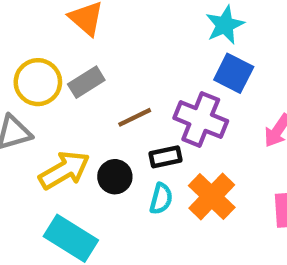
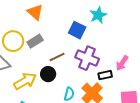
blue square: (234, 73) -> (77, 30), moved
black rectangle: (165, 157) -> (105, 75), moved
black circle: (115, 177) -> (48, 74), moved

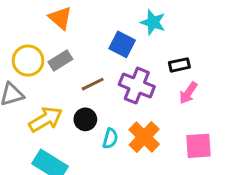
cyan star: (98, 15) -> (153, 22), turned -30
black circle: (48, 74) -> (85, 119), moved
black rectangle: (105, 75) -> (179, 65), moved

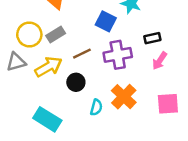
purple cross: (137, 86) -> (118, 55), turned -32
yellow arrow: (46, 119) -> (48, 67), moved
cyan semicircle: (110, 138) -> (96, 107), moved

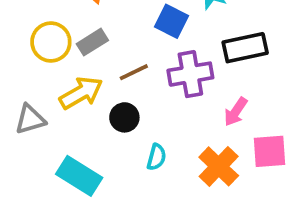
black rectangle: (152, 38) -> (245, 48), size x1.6
pink arrow: (160, 61) -> (236, 112), moved
gray triangle: (16, 62) -> (30, 119), moved
orange cross: (124, 97) -> (219, 166), moved

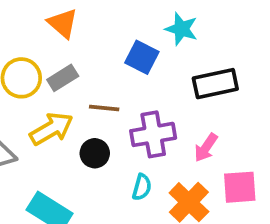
brown line: (134, 72) -> (104, 108), turned 32
purple cross: (190, 74) -> (153, 134), moved
cyan semicircle: (156, 157) -> (142, 187), moved

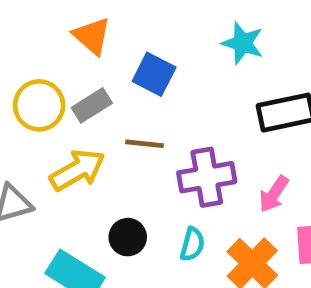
blue square: (142, 57) -> (154, 74), moved
black circle: (95, 153) -> (128, 237), moved

